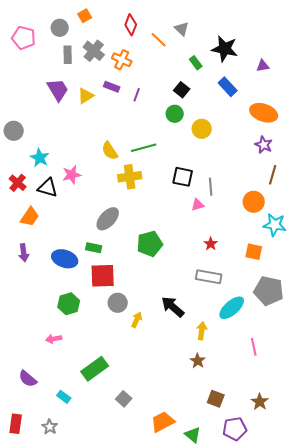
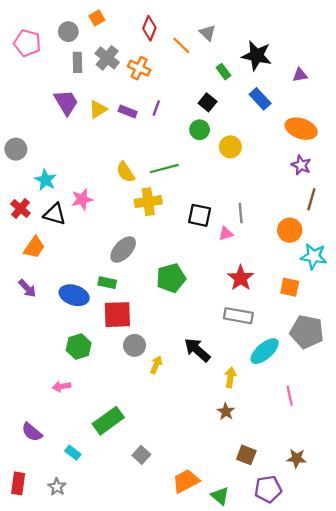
purple rectangle: (112, 87) -> (128, 111), moved
black square: (183, 177) -> (200, 215), moved
red star: (211, 244) -> (241, 278), size x1.6
purple arrow: (24, 253) -> (27, 288), turned -36
brown star: (260, 402) -> (297, 458), turned -30

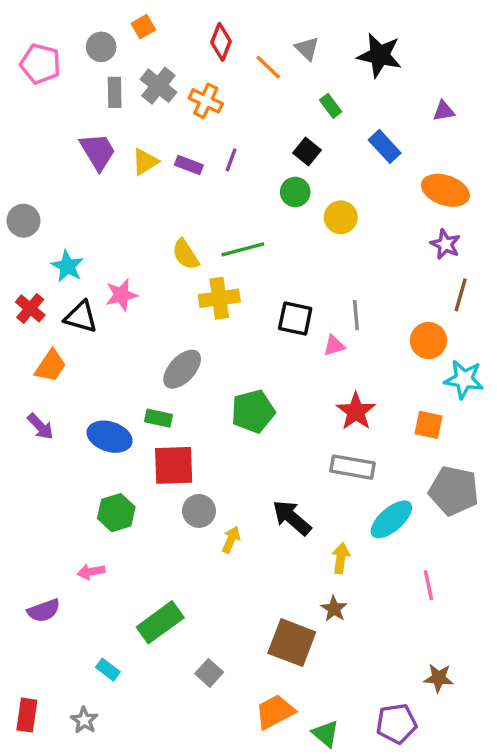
black star: (257, 56) -> (380, 55), moved
purple semicircle: (32, 432) -> (44, 610), moved, turned -60
brown square: (246, 455) -> (292, 643), moved, size x1.6

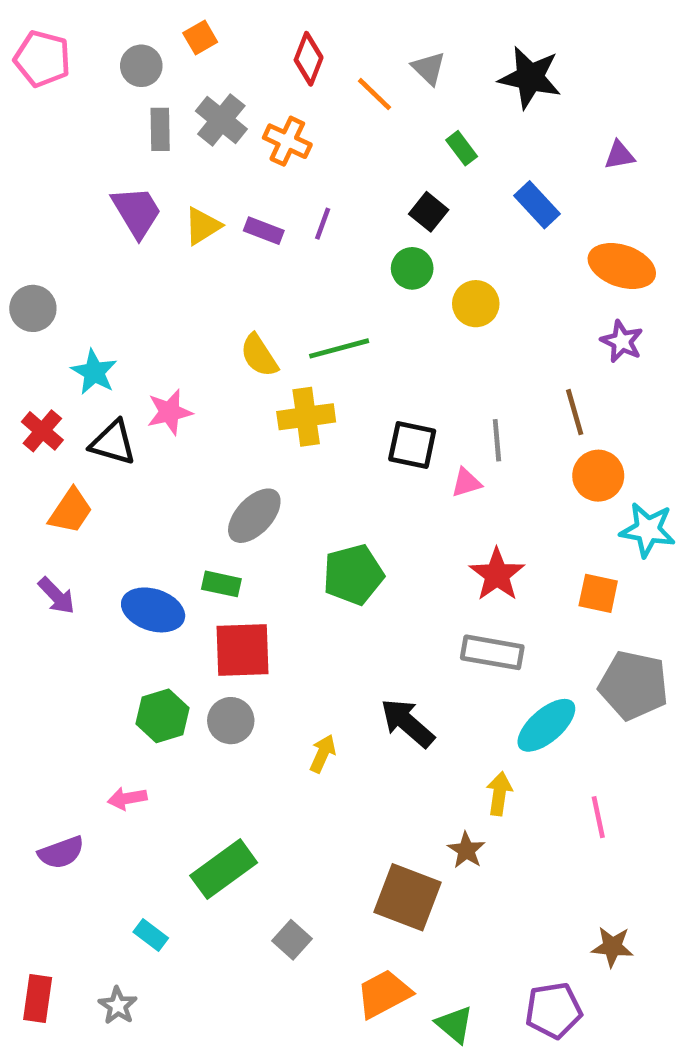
pink pentagon: (40, 64) -> (42, 59), moved
brown line: (461, 295) -> (575, 412), moved, turned -32
gray circle: (199, 511) -> (231, 721), moved
yellow arrow: (341, 558) -> (499, 794), moved

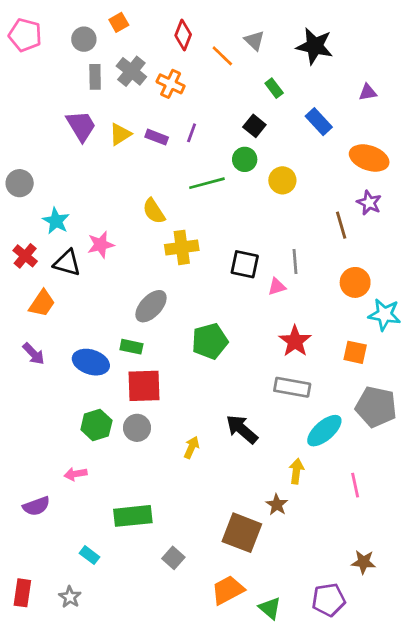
green line: (339, 348) -> (207, 183), moved
brown line: (575, 412) -> (341, 225), moved
green rectangle: (224, 869) -> (133, 516), turned 30

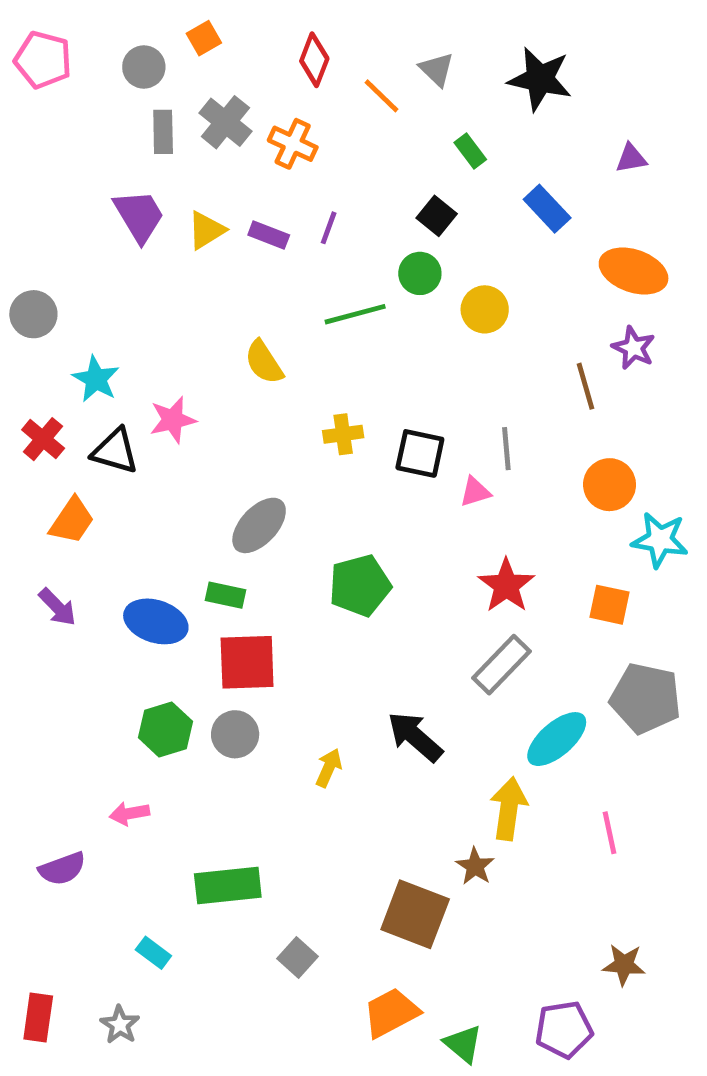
yellow cross: (182, 247) -> (343, 434), moved, size x0.7
gray rectangle: (292, 387) -> (502, 665), turned -56
yellow arrow: (296, 471) -> (509, 809), size x1.4

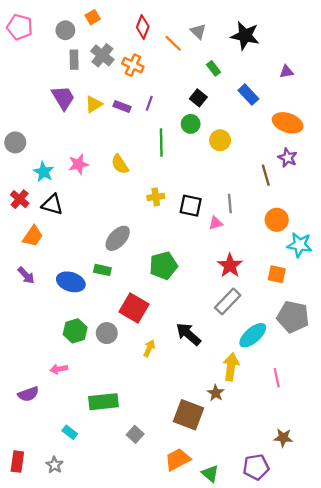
green line: (355, 314) -> (161, 142), turned -76
pink star: (173, 420) -> (78, 164), moved
red square: (247, 662) -> (134, 308), moved, turned 32

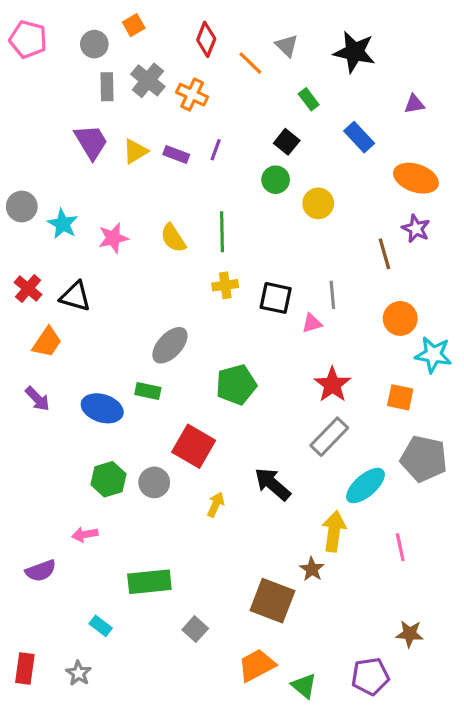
green line: (161, 142) -> (222, 232), moved
cyan star: (44, 172) -> (63, 224), moved

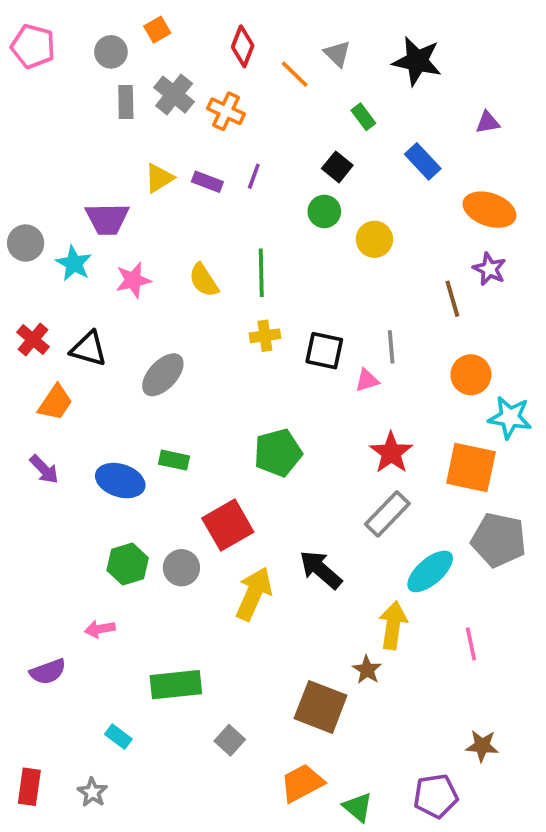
purple trapezoid: (91, 142) -> (107, 219), moved, turned 120
gray ellipse: (170, 345) -> (163, 375), moved
orange square: (400, 397) -> (471, 468), size x1.6
red square: (194, 446) -> (228, 525), turned 30
yellow arrow: (216, 505) -> (254, 594), size x1.8

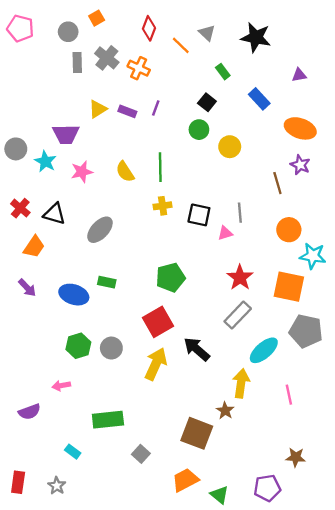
red square: (228, 525) -> (158, 322), moved

